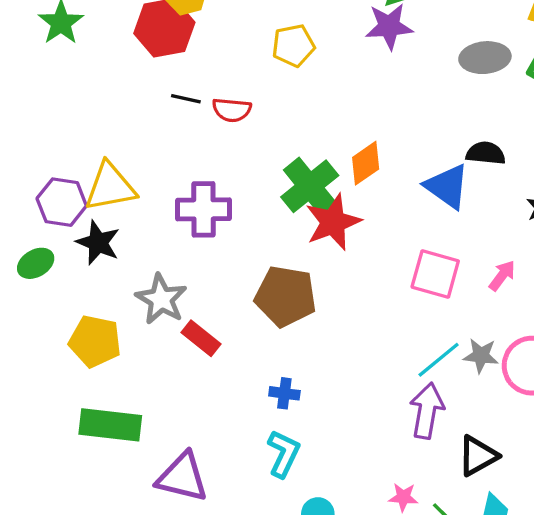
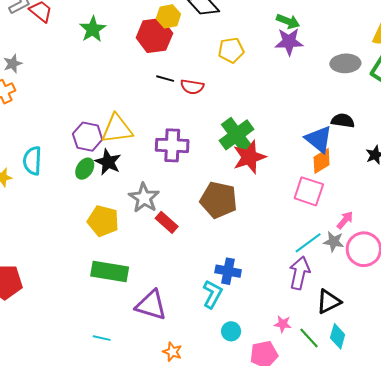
orange diamond: (366, 163) -> (322, 161), moved
green ellipse: (36, 263) -> (85, 169), moved, turned -30
pink arrow: (502, 276) -> (345, 220), moved
blue cross: (284, 393) -> (228, 271), moved, size x1.4

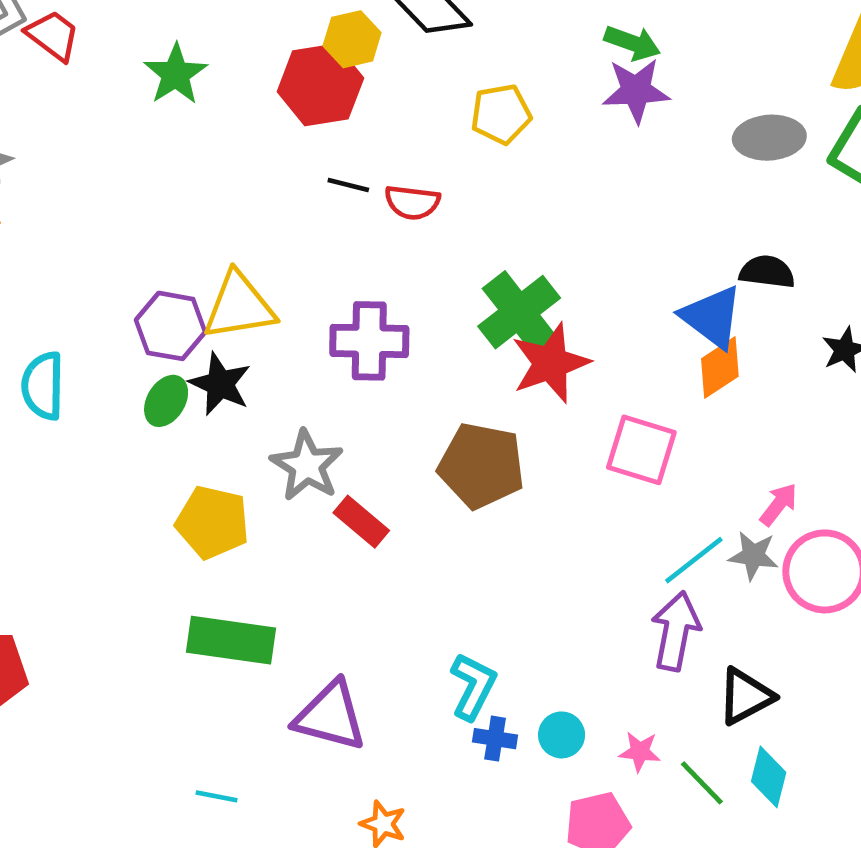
pink square: (309, 191) -> (641, 450), moved
blue cross: (228, 271) -> (495, 739), moved, size x0.7
cyan circle: (231, 331) -> (562, 735), moved

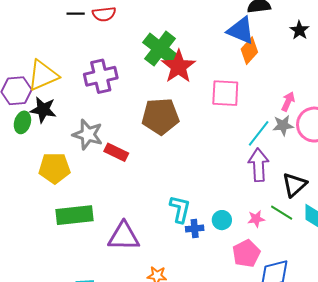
green line: (702, 783) -> (282, 213), moved

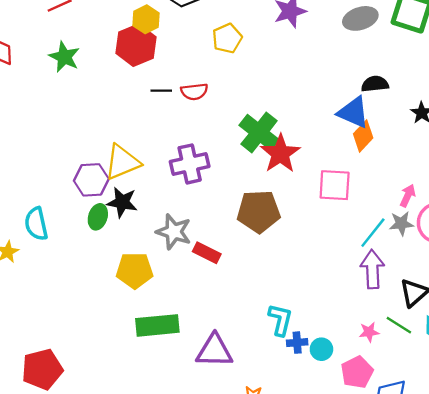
cyan circle: (222, 220) -> (321, 349), moved

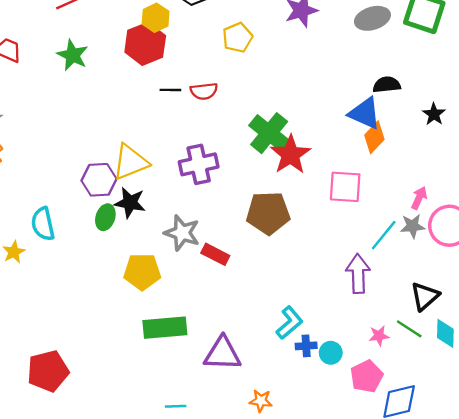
purple arrow: (372, 269) -> (358, 274), moved
cyan L-shape: (280, 320) -> (289, 323), turned 36

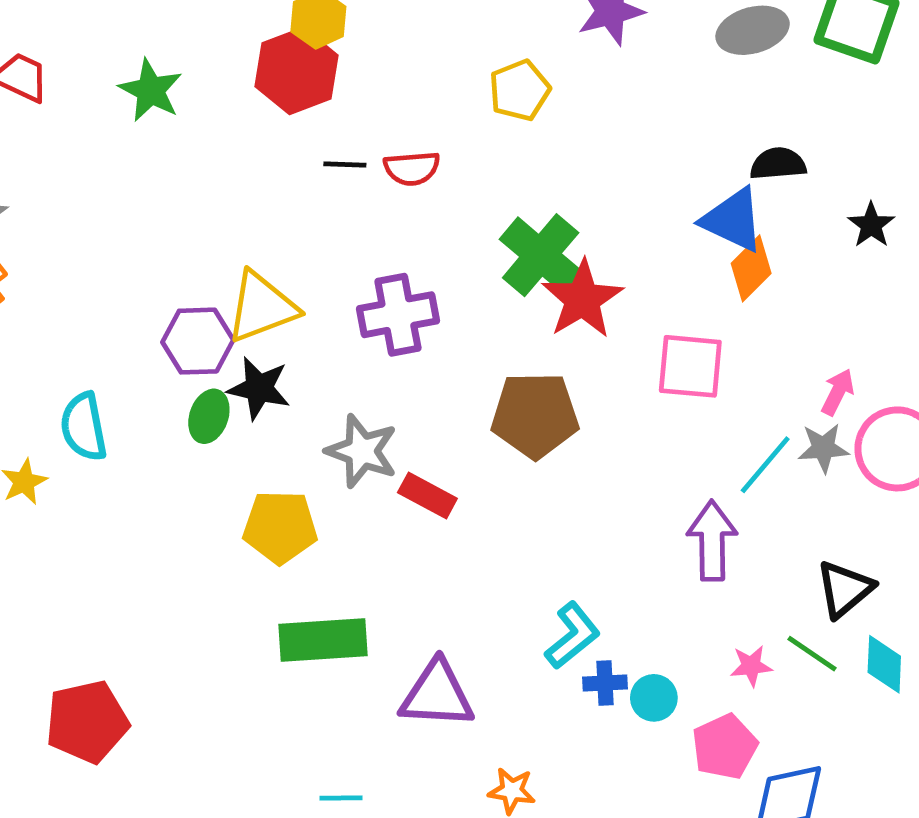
yellow pentagon: (237, 38) -> (520, 90), moved

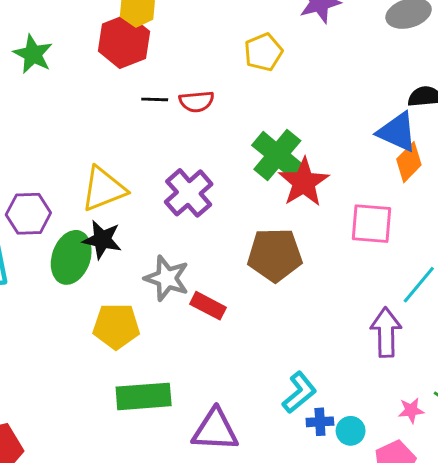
purple cross: (398, 315) -> (189, 193), turned -30
purple hexagon: (198, 341) -> (28, 214), moved
green ellipse: (209, 416) -> (71, 257), size x1.6

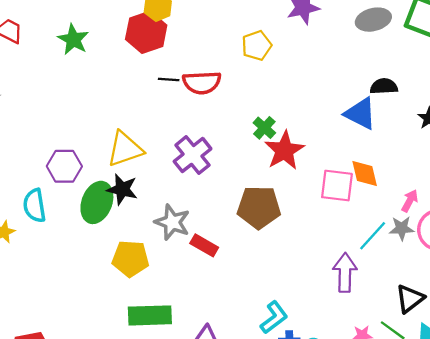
red semicircle: (197, 101) -> (202, 83), size x1.4
green cross: (277, 155) -> (264, 128), size x0.6
orange diamond: (409, 162) -> (365, 174), moved, turned -60

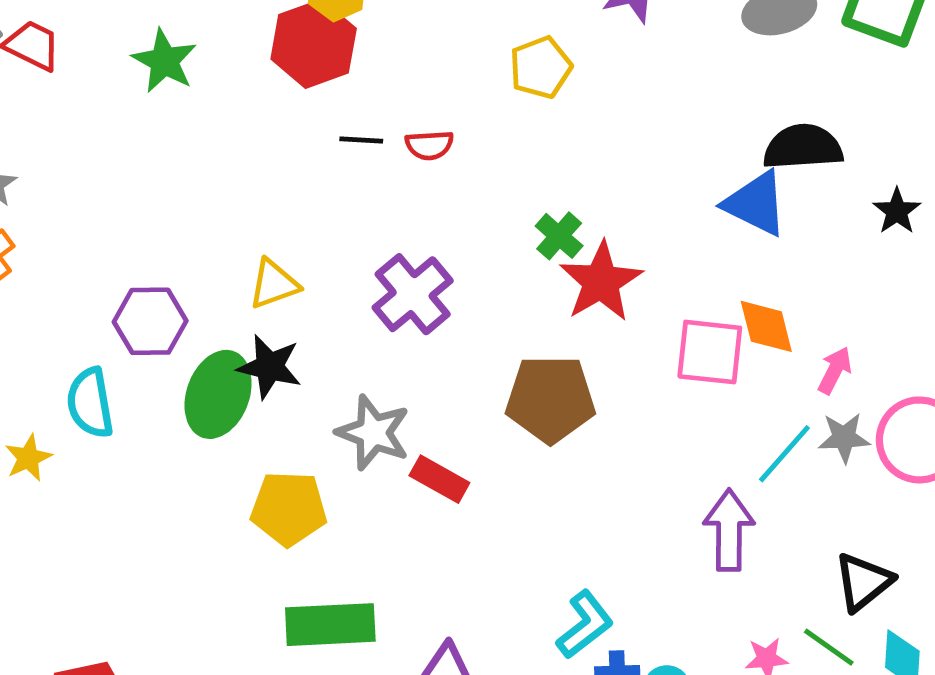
red semicircle: (202, 83) -> (429, 145), size x0.6
black semicircle: (384, 86) -> (803, 147), size x1.4
yellow triangle: (125, 149) -> (274, 284), size x0.7
pink arrow: (410, 201) -> (835, 370), moved

